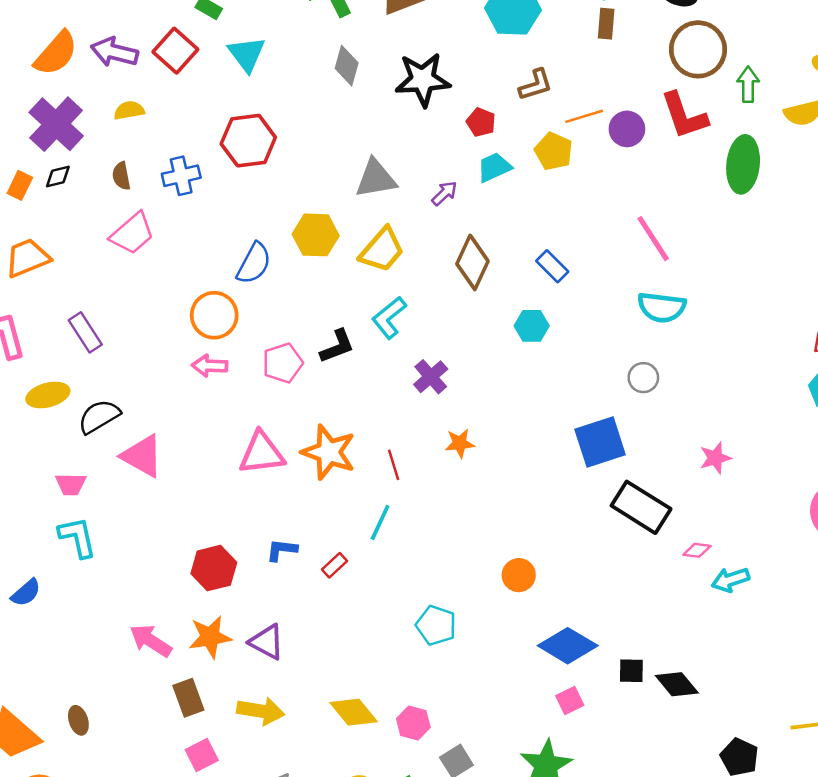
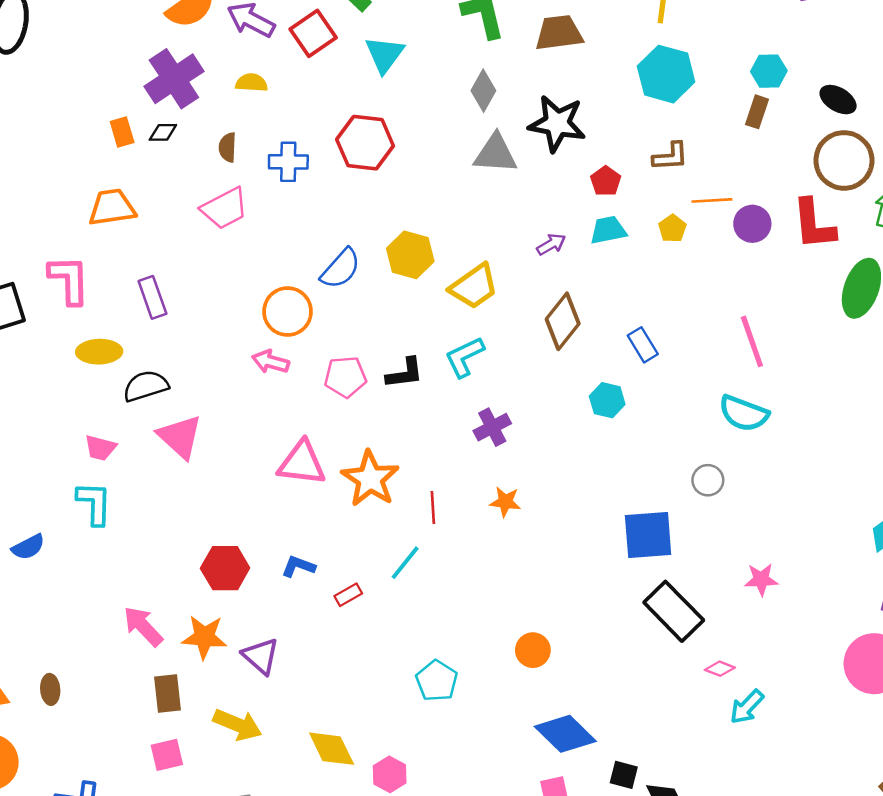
yellow pentagon: (554, 151) -> (672, 228), size x0.7
gray triangle: (376, 179) -> (495, 154), moved
orange rectangle: (20, 185) -> (122, 132), turned -56
cyan arrow: (731, 580) -> (747, 707), turned -42

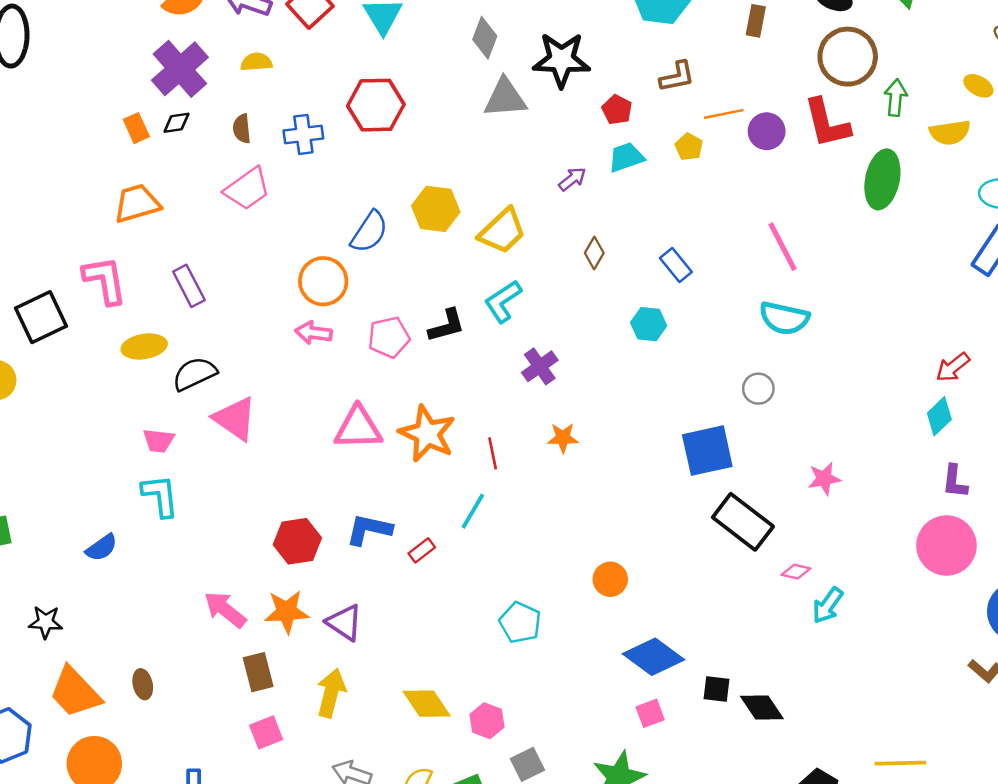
brown diamond: (563, 321) -> (594, 253), size x0.6
blue L-shape: (298, 566) -> (369, 529), size x1.4
yellow arrow: (238, 725) -> (331, 693), turned -90

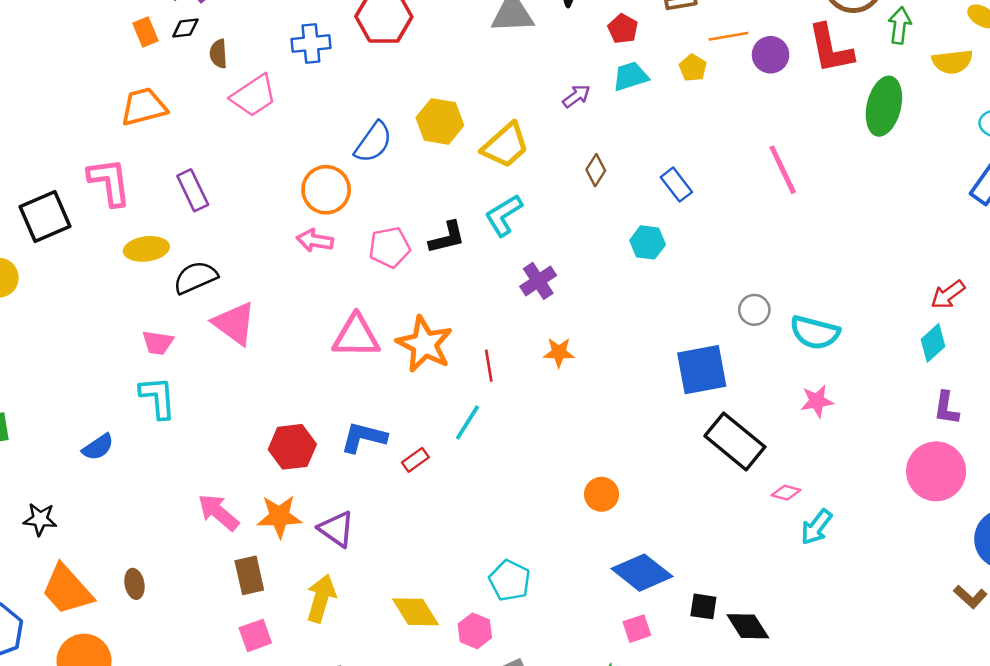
brown semicircle: (242, 129) -> (218, 54), moved
cyan semicircle: (784, 318) -> (815, 333), moved
cyan pentagon: (520, 623) -> (510, 581), moved

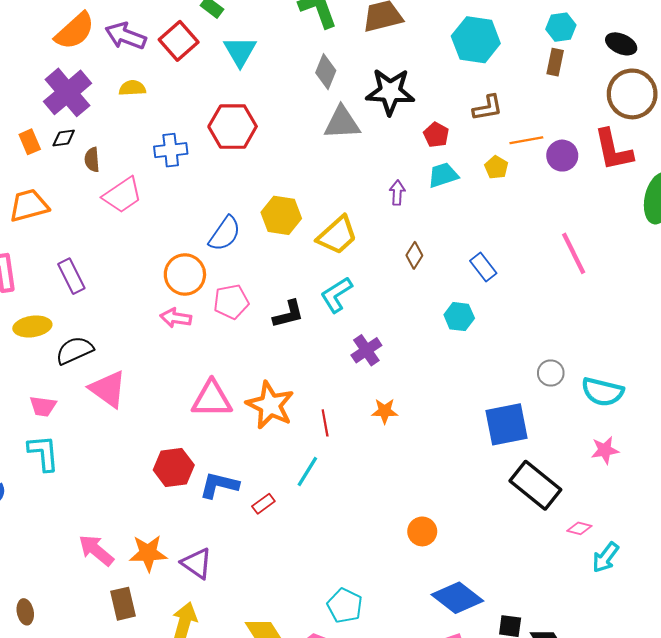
purple arrow: (576, 96) -> (397, 193), turned -50
pink pentagon: (389, 247) -> (231, 302), moved
red hexagon: (292, 447) -> (174, 467), moved

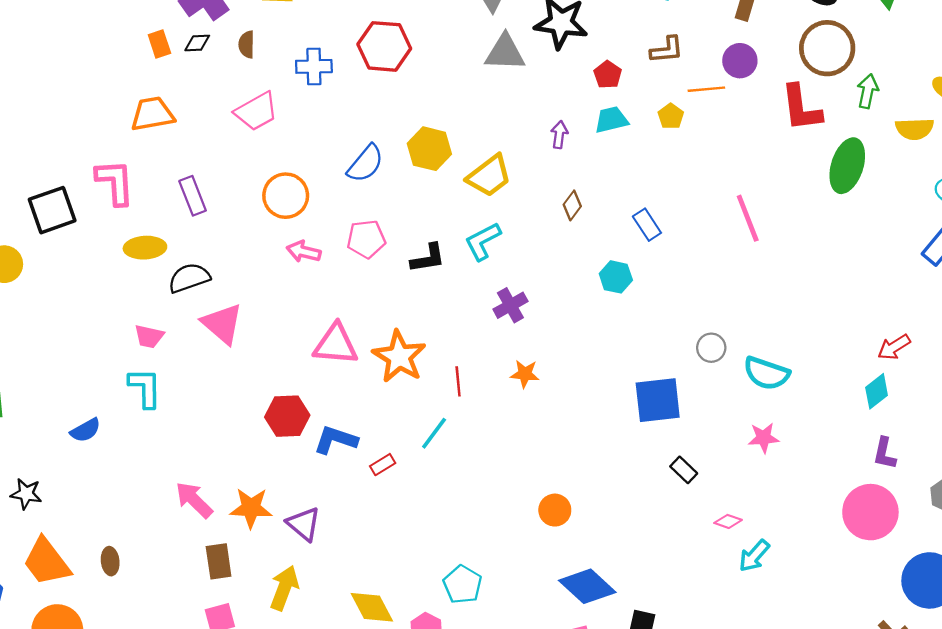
purple circle: (562, 156) -> (740, 61), moved
brown semicircle: (92, 160) -> (247, 44), moved
orange circle: (185, 274) -> (286, 196), moved
black rectangle: (535, 485) -> (684, 470), size x0.5

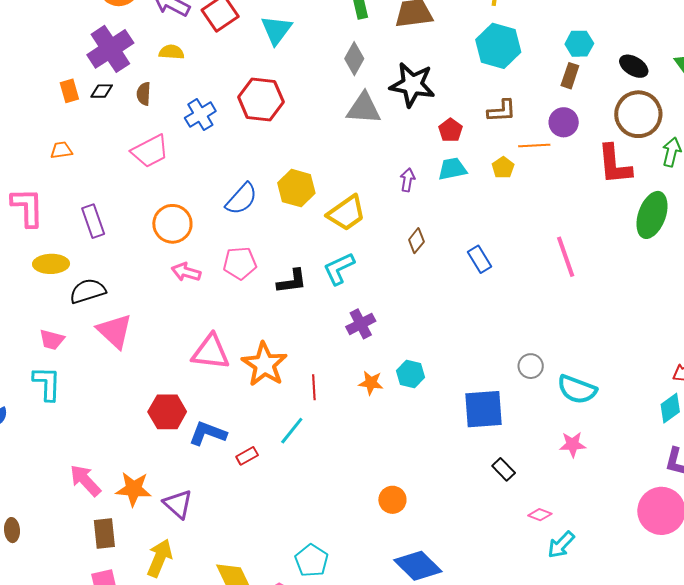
blue cross: (314, 66) -> (200, 115), turned -32
orange trapezoid: (152, 114) -> (61, 150), size x0.6
cyan hexagon: (616, 277) -> (410, 374), moved

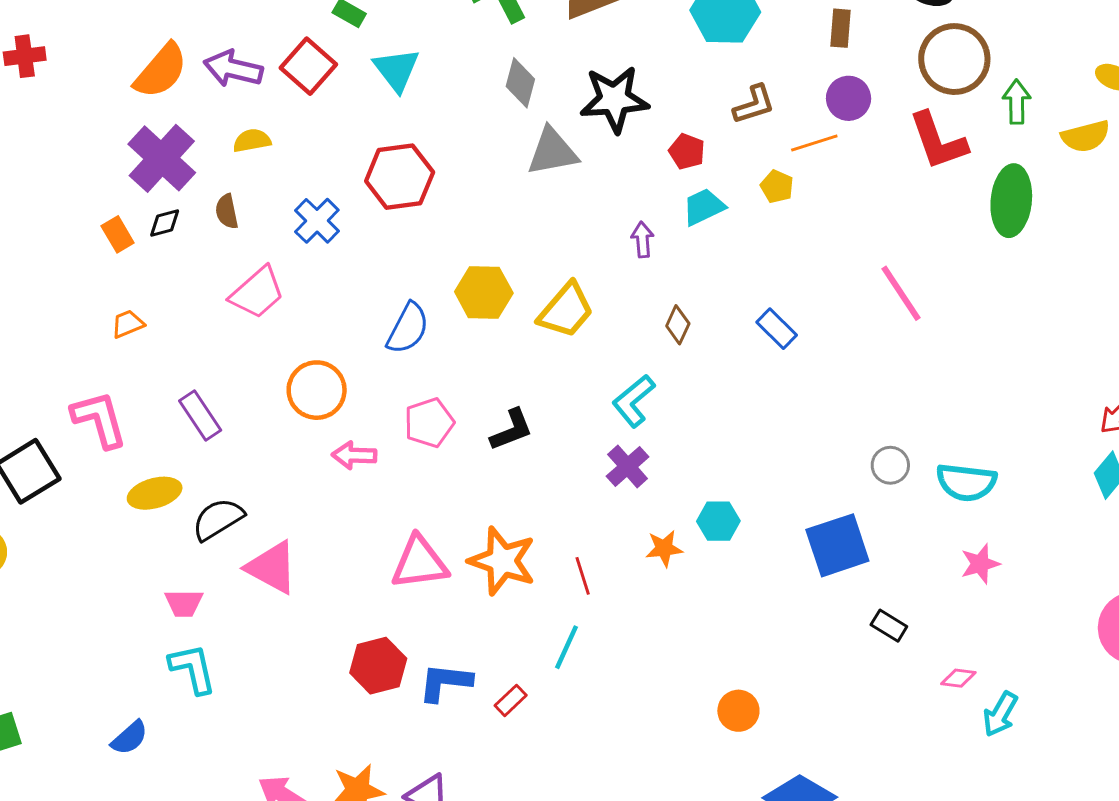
cyan L-shape: (339, 269) -> (634, 401), moved

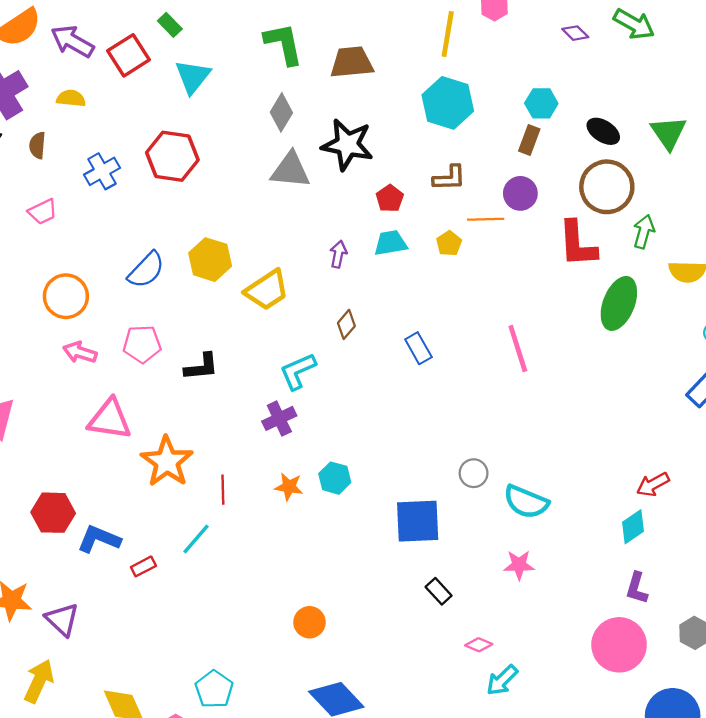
pink trapezoid: (257, 293) -> (43, 212), size x0.7
pink triangle: (419, 563) -> (110, 419), moved

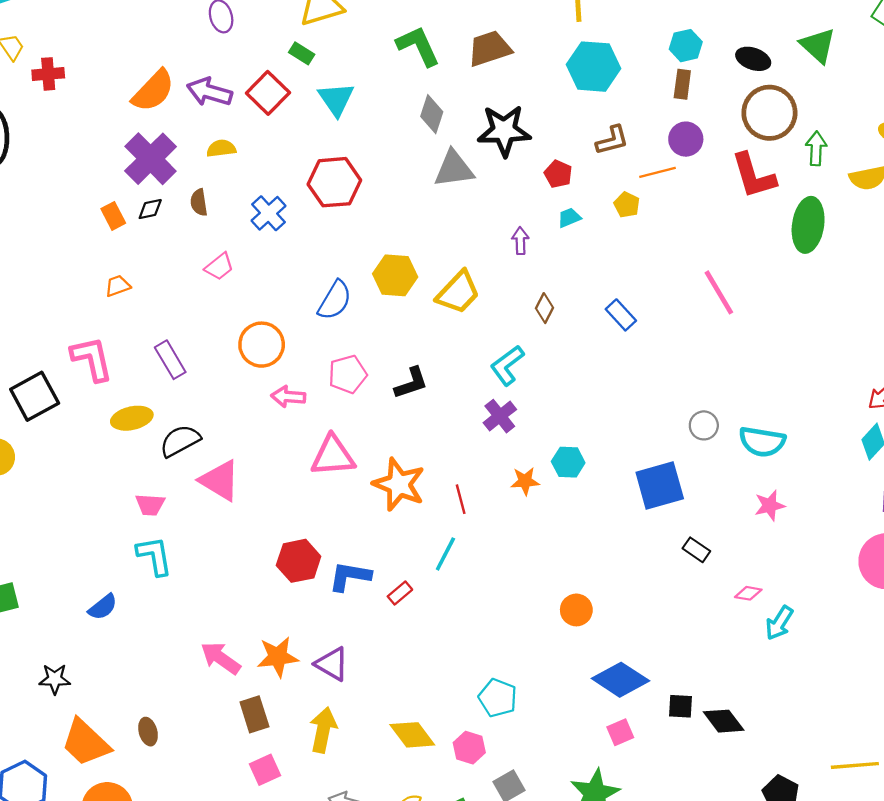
cyan trapezoid: (390, 243) -> (569, 218), size x0.7

